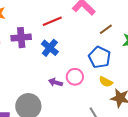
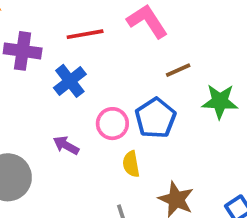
pink circle: (75, 77) -> (112, 124), moved
yellow semicircle: (106, 82) -> (131, 164), moved, turned 40

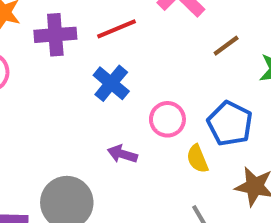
purple cross: (23, 51) -> (55, 35), moved
blue pentagon: (155, 118) -> (230, 124), moved

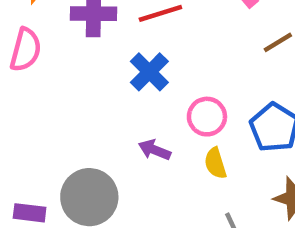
yellow semicircle: (197, 159) -> (215, 163), moved

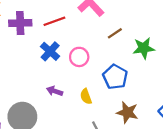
pink circle: (207, 117) -> (79, 57), moved

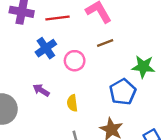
brown line: (115, 33) -> (105, 43), moved
blue pentagon: (115, 77) -> (123, 92), moved

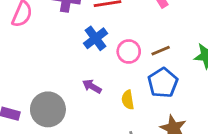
brown line: (105, 43) -> (161, 51), moved
blue pentagon: (123, 92) -> (163, 83), moved

